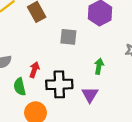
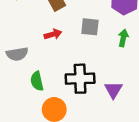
green arrow: (99, 66) -> (123, 38), moved
red arrow: (34, 70) -> (53, 34), moved, turned 56

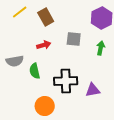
green semicircle: (37, 81) -> (35, 71), moved
purple triangle: (113, 90) -> (93, 90), turned 49

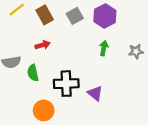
gray square: (74, 39) -> (75, 16), moved, turned -35
purple triangle: (93, 90) -> (95, 93), turned 49

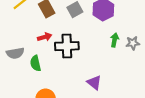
green arrow: (104, 48) -> (115, 40), moved
black cross: (66, 84) -> (67, 46), moved

